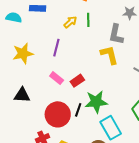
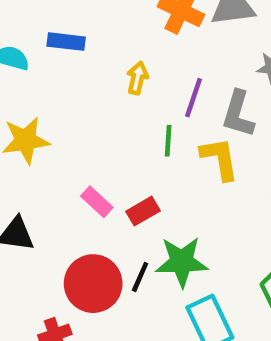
green line: (88, 20) -> (168, 141), moved
yellow arrow: (70, 22) -> (137, 78), turned -40
purple line: (56, 48) -> (194, 98), moved

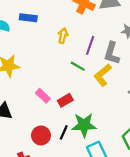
green line: (168, 141) -> (78, 66), turned -64
yellow L-shape: (220, 159) -> (103, 75), turned -120
red circle: (93, 284) -> (41, 135), size x0.7

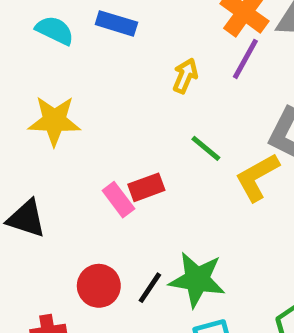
purple line: (90, 45) -> (245, 59), moved
red rectangle: (65, 100) -> (146, 187), moved

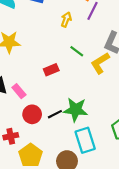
pink rectangle: (118, 200) -> (19, 91), moved
black line: (150, 288) -> (55, 114), turned 32

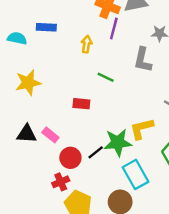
yellow L-shape: (100, 63) -> (142, 129), moved, turned 30
red rectangle: (51, 70) -> (81, 104), turned 40
red cross: (11, 136) -> (61, 182), moved

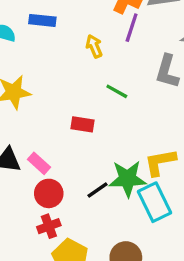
yellow arrow: (87, 44) -> (94, 46), turned -35
red circle: (70, 158) -> (49, 193), moved
cyan rectangle: (136, 174) -> (154, 202), moved

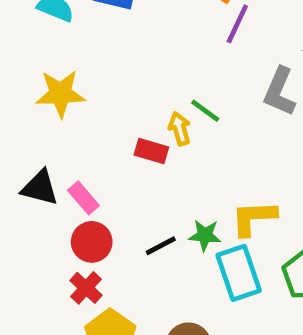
yellow arrow: (94, 46) -> (180, 129), moved
green star: (127, 179) -> (205, 235), size x0.6
red cross: (49, 226) -> (86, 288), turned -35

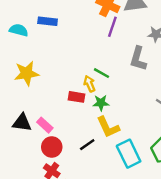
yellow L-shape: (254, 218) -> (108, 127), moved, turned -105
green star: (205, 235) -> (101, 103), moved

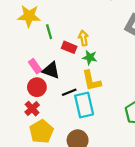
green line: (101, 73) -> (49, 32), moved, turned 32
black triangle: (22, 123) -> (51, 70), moved
cyan rectangle: (129, 154) -> (84, 105), moved

